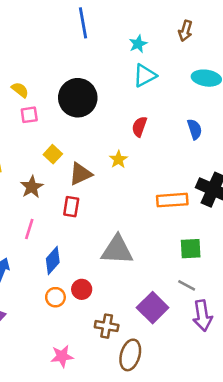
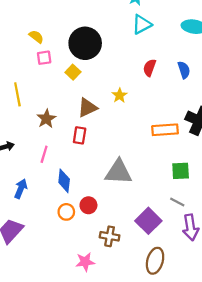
red semicircle: (139, 127) -> (149, 68), moved
yellow square: (53, 154) -> (73, 72), moved
blue diamond: (53, 260) -> (64, 181), turned -35
brown ellipse: (130, 355) -> (155, 261), moved
pink star: (62, 356) -> (85, 262), moved

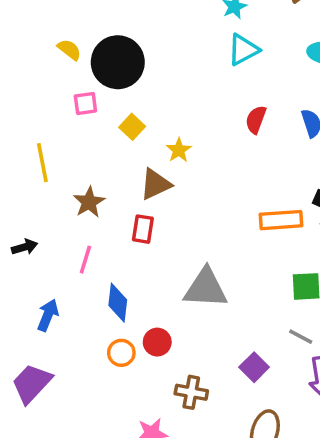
yellow semicircle: (36, 37) -> (69, 50), moved
black circle: (85, 43) -> (118, 62), moved
yellow star: (120, 95) -> (179, 150), moved
purple square: (148, 221) -> (254, 367), size x0.7

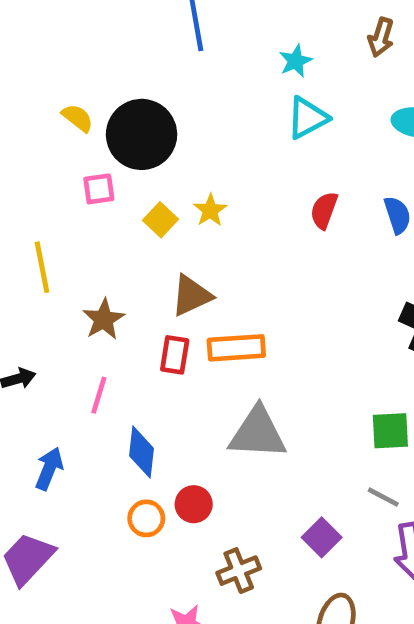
yellow star: (179, 150) -> (210, 210), moved
orange rectangle: (281, 220) -> (236, 348), moved
brown cross: (191, 392) -> (239, 571), turned -32

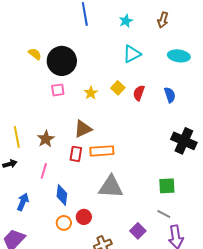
cyan star: (296, 61) -> (126, 21), moved
pink square: (99, 189) -> (58, 90), moved
yellow square: (160, 220) -> (118, 88), moved
yellow line: (42, 267) -> (17, 137), moved

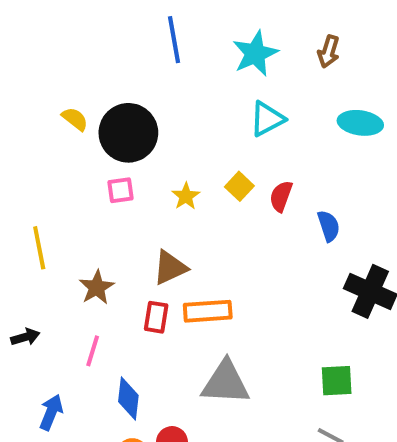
cyan star: (126, 21) -> (255, 54), size x1.6
blue semicircle: (170, 95) -> (329, 226), moved
yellow line: (17, 137) -> (39, 248), moved

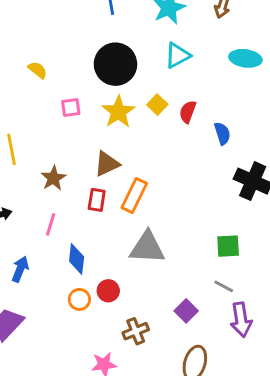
yellow semicircle: (75, 119) -> (38, 70), moved
black circle: (128, 133) -> (115, 64), moved
yellow star: (186, 196) -> (118, 112), size x1.6
orange rectangle: (208, 311) -> (134, 196), turned -60

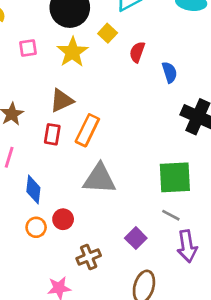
yellow square: (157, 105) -> (108, 33), moved
green square: (228, 246) -> (175, 177), size x1.5

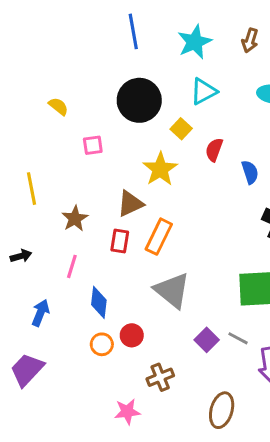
yellow star: (72, 52) -> (160, 169), moved
gray triangle: (99, 179) -> (172, 290), turned 36
gray line: (171, 215) -> (238, 338), moved
purple square: (136, 238) -> (207, 340), moved

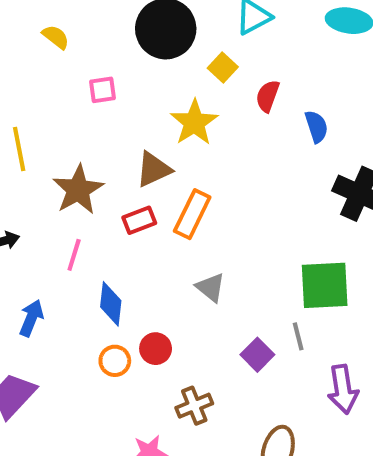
brown star: (75, 219) -> (78, 190), size x1.4
red rectangle: (120, 241) -> (139, 220), turned 60
gray triangle: (172, 290) -> (211, 287), size x0.6
gray line: (238, 338) -> (298, 336), moved, turned 48

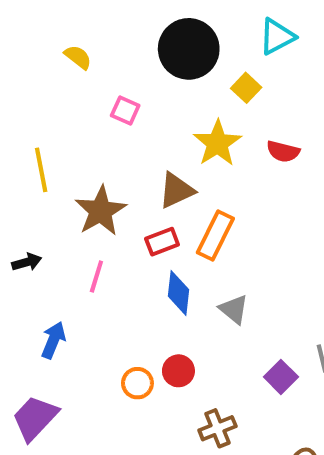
pink square: (103, 90) -> (125, 110), turned 32
red semicircle: (268, 96) -> (283, 151), moved, turned -96
blue diamond: (111, 304) -> (178, 293), moved

